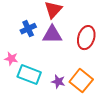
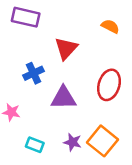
purple triangle: (52, 35) -> (63, 98), moved
cyan rectangle: (29, 75) -> (35, 145), moved, size x0.6

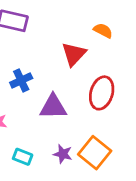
red triangle: (66, 48) -> (74, 54), moved

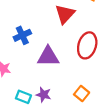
orange square: (95, 153) -> (82, 93), size x0.6
purple star: (63, 154) -> (44, 95), moved

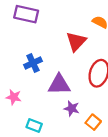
purple star: (44, 95) -> (72, 108), moved

